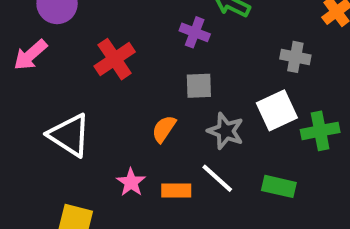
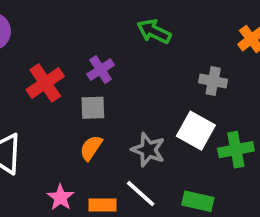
purple cross: (195, 32) -> (101, 70), moved, turned 36
gray square: (199, 86) -> (93, 108), moved
white square: (277, 110) -> (196, 131), turned -36

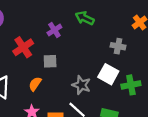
purple cross: (101, 70) -> (54, 30), moved
orange semicircle: (91, 148) -> (35, 84), moved

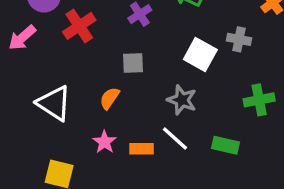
red cross: (23, 47) -> (79, 26), moved
white square: (108, 74) -> (200, 55), moved

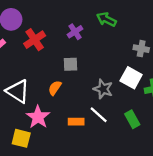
white square: (200, 55) -> (131, 78), moved
pink star: (104, 142) -> (38, 117), moved, size x1.5
green rectangle: (226, 145) -> (132, 119), turned 48

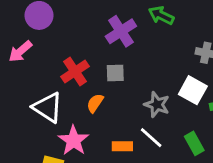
purple cross: (75, 32) -> (121, 31), size x1.5
red cross: (35, 40) -> (75, 71), moved

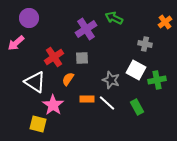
orange rectangle: (122, 146) -> (87, 99), moved

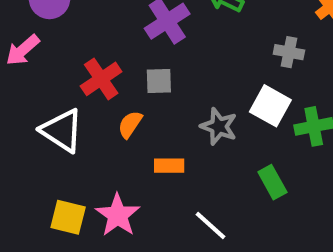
white line: (107, 103) -> (211, 225), moved
pink star: (53, 105) -> (118, 215), moved

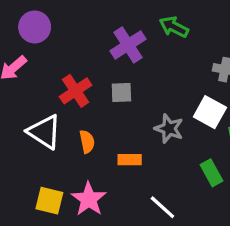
orange semicircle: (130, 124) -> (87, 142), moved, turned 135

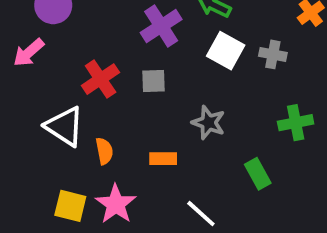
white square: (210, 112) -> (226, 51), moved
orange semicircle: (87, 142) -> (104, 151), moved

